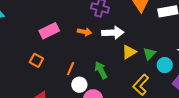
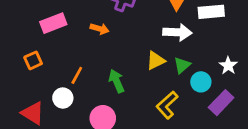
white arrow: (113, 33) -> (177, 32), moved
orange square: (36, 60) -> (33, 60), turned 32
white circle: (79, 85) -> (63, 98), moved

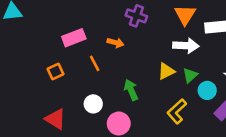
orange line: (77, 75) -> (95, 63), moved, turned -56
white circle: (63, 98) -> (93, 104), moved

